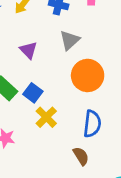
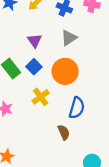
orange circle: (88, 75) -> (65, 71), moved
blue square: (33, 93) -> (34, 67), moved

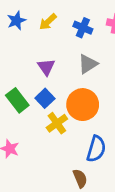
yellow cross: (41, 97) -> (57, 123), moved

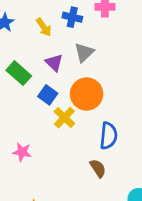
yellow arrow: (48, 22) -> (44, 27), moved, turned -72
purple triangle: (46, 67) -> (54, 63), moved
green rectangle: (17, 100) -> (19, 73), moved

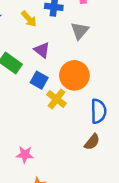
gray triangle: (84, 53) -> (80, 31), moved
pink star: (22, 152) -> (25, 155), moved
brown semicircle: (98, 168) -> (92, 142), turned 78

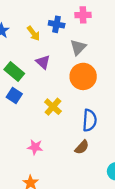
orange circle: (74, 75) -> (83, 76), moved
blue square: (39, 80) -> (14, 95), moved
pink star: (25, 155) -> (35, 147), moved

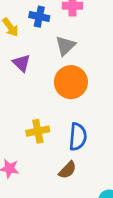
yellow cross: (53, 107) -> (38, 131), moved, turned 36

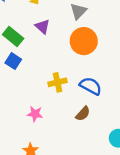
blue semicircle: (78, 137) -> (91, 86), turned -65

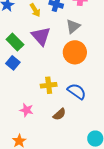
purple triangle: (42, 27) -> (41, 36), size x1.5
brown semicircle: (83, 114) -> (59, 114), moved

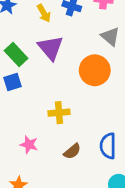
gray triangle: (73, 26) -> (110, 36), moved, turned -42
blue square: (13, 63) -> (13, 82), turned 32
blue semicircle: (77, 91) -> (108, 146), moved, turned -126

